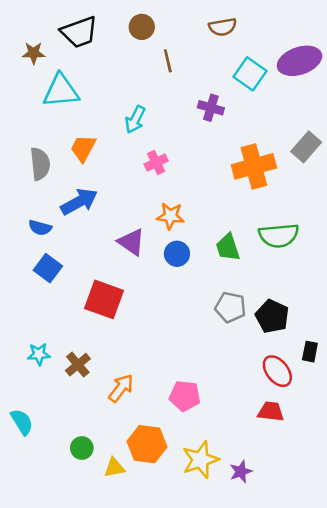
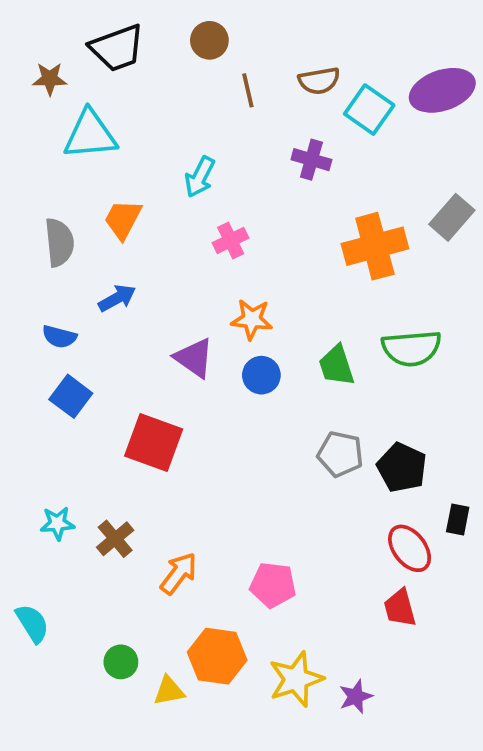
brown semicircle: (223, 27) -> (319, 81), moved
blue arrow: (79, 202) -> (117, 298), size x0.7
red trapezoid: (271, 412) -> (400, 608), turned -112

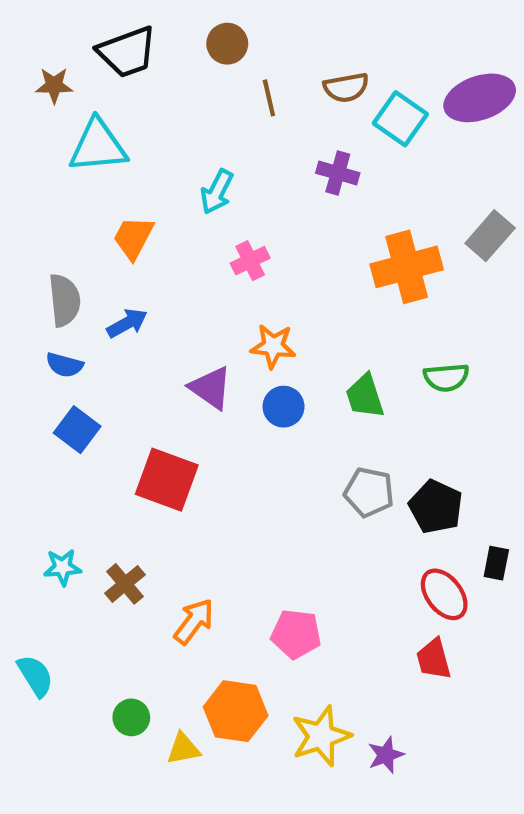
gray semicircle: (59, 242) -> (65, 300), moved
green semicircle: (411, 348) -> (446, 377), size x0.7

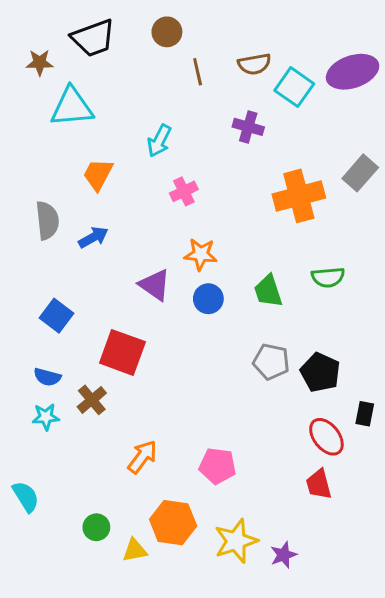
blue semicircle: (65, 365) -> (47, 377), moved
brown cross: (125, 584) -> (92, 400), moved

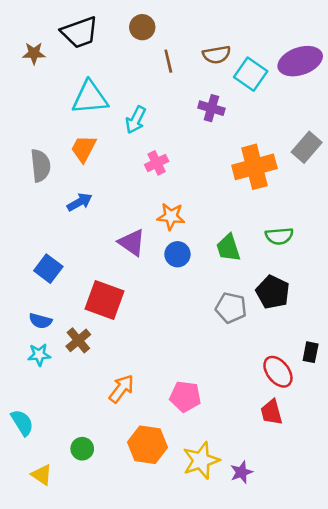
cyan triangle: (72, 107) -> (90, 98), moved
gray semicircle: (47, 221) -> (40, 166), moved
black pentagon: (320, 372) -> (273, 292), moved
yellow triangle: (135, 550) -> (42, 475), moved, turned 45

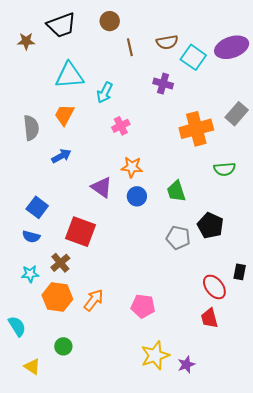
green semicircle: (279, 236) -> (225, 169), moved
blue semicircle: (40, 321) -> (31, 237), moved
orange hexagon: (147, 445) -> (57, 297), moved

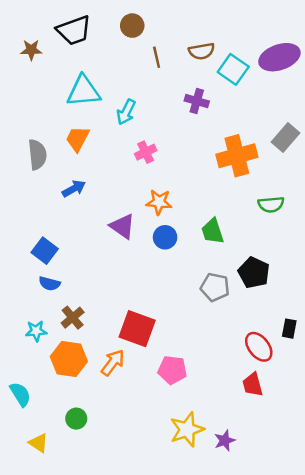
red square: (81, 232) -> (137, 329), moved
blue semicircle: (31, 237) -> (49, 284), moved

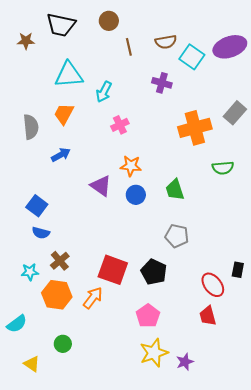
black trapezoid: (74, 30) -> (61, 25), turned 32
black pentagon: (254, 273) -> (154, 272), moved
pink pentagon: (172, 370) -> (148, 316), moved, turned 30
cyan semicircle: (20, 394) -> (17, 324), turned 85

